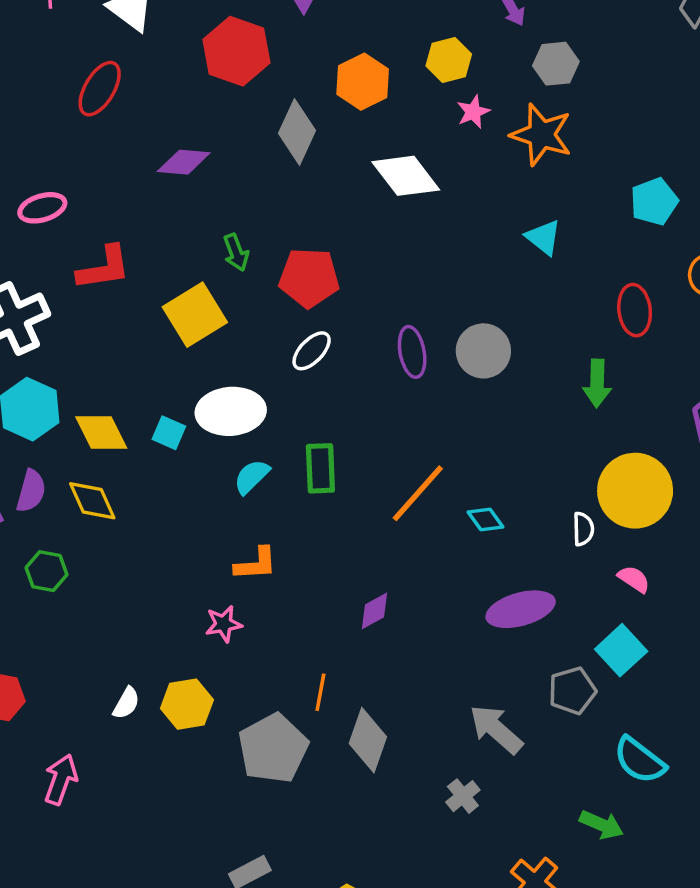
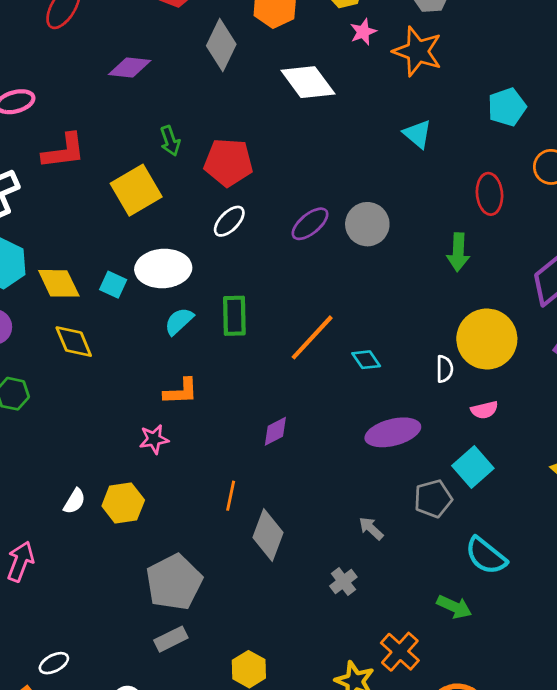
purple ellipse: (412, 352) -> (310, 224), turned 60
yellow diamond: (92, 501) -> (74, 342), moved
pink semicircle: (634, 579) -> (484, 410), turned 132
gray arrow: (496, 729) -> (371, 528), size x0.6
gray pentagon: (273, 748) -> (174, 582), moved

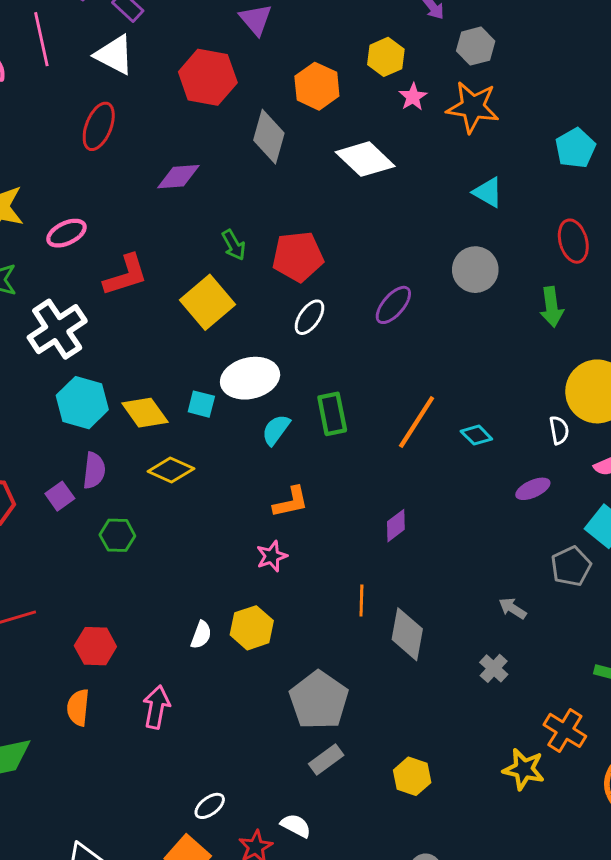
gray circle: (367, 224) -> (475, 270), moved
yellow diamond: (74, 342) -> (171, 470), turned -33
purple ellipse: (393, 432) -> (533, 489), moved, size x0.6

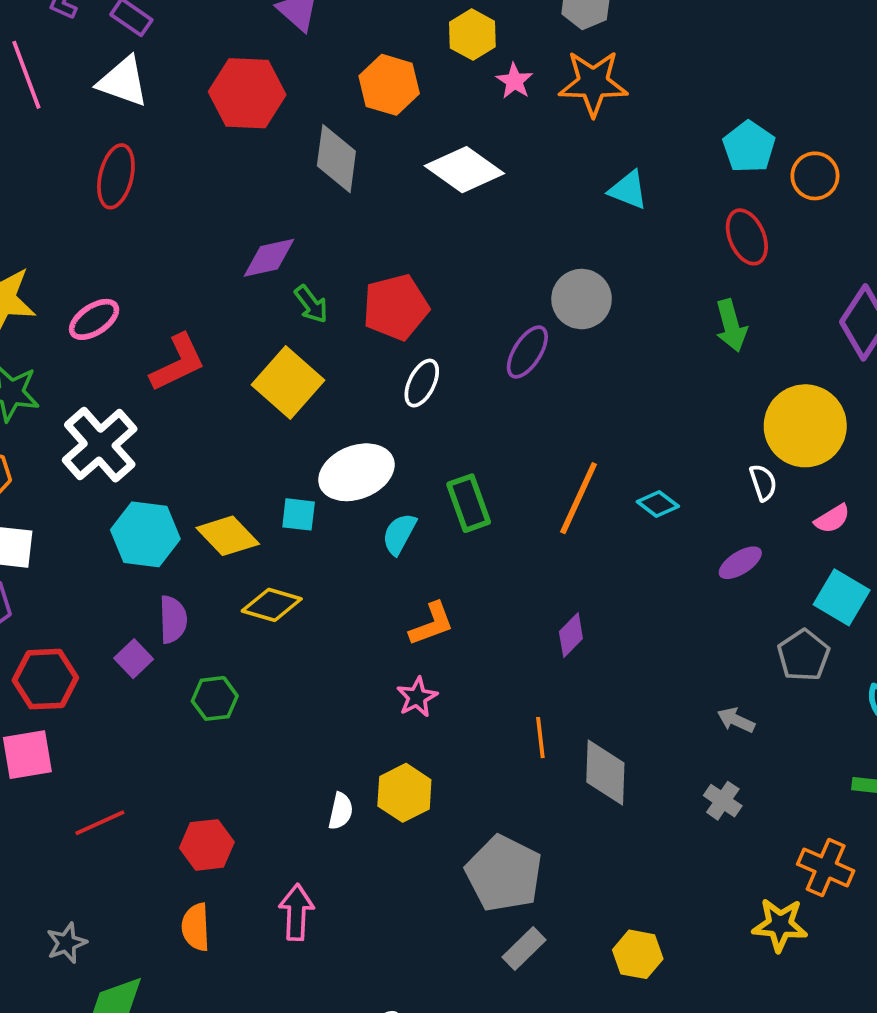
cyan pentagon: (575, 148) -> (749, 147), moved
purple diamond: (178, 177) -> (269, 258), moved
gray circle: (475, 270) -> (582, 299), moved

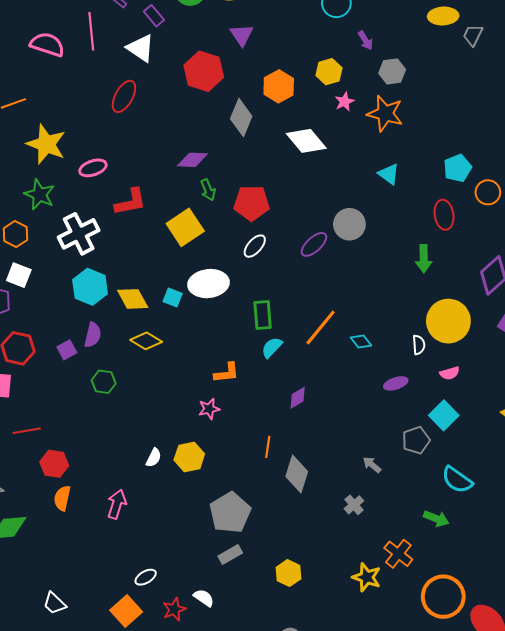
cyan semicircle: (399, 534) -> (272, 347), moved
red hexagon: (207, 845) -> (54, 464), moved

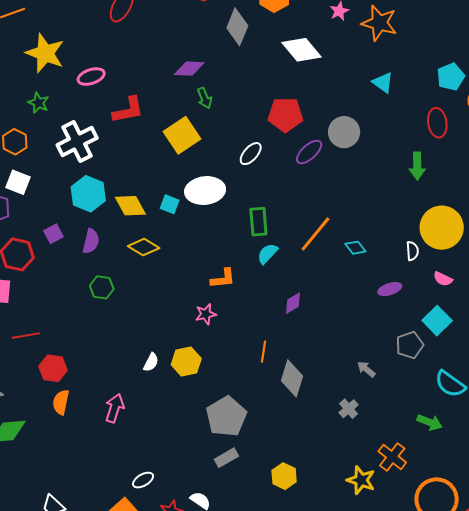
green star: (40, 195) -> (38, 103), size x0.7
red pentagon: (252, 203) -> (285, 115), moved
purple square: (67, 350) -> (53, 234), moved
pink semicircle: (450, 373) -> (443, 279), turned 42

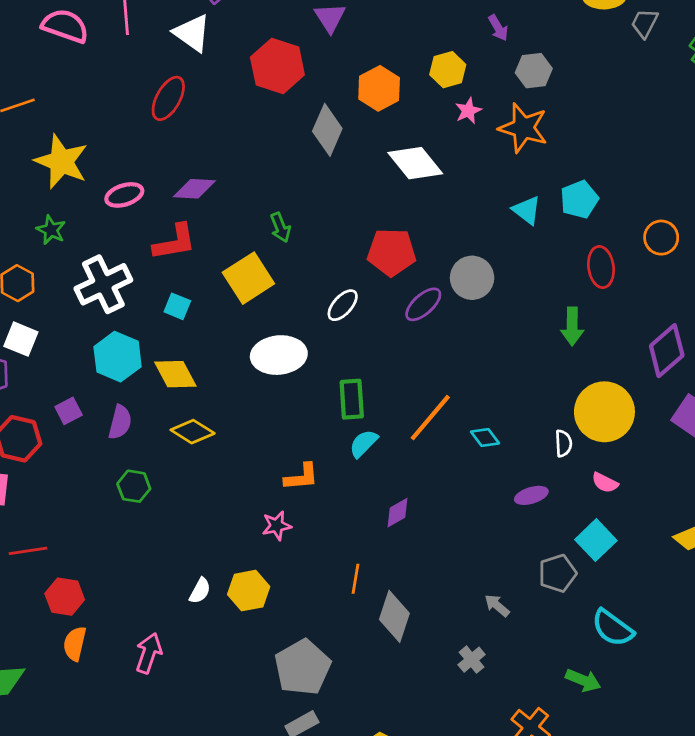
purple diamond: (189, 69) -> (194, 189), moved
cyan pentagon: (451, 77) -> (579, 199), moved
cyan square: (170, 204) -> (177, 306), moved

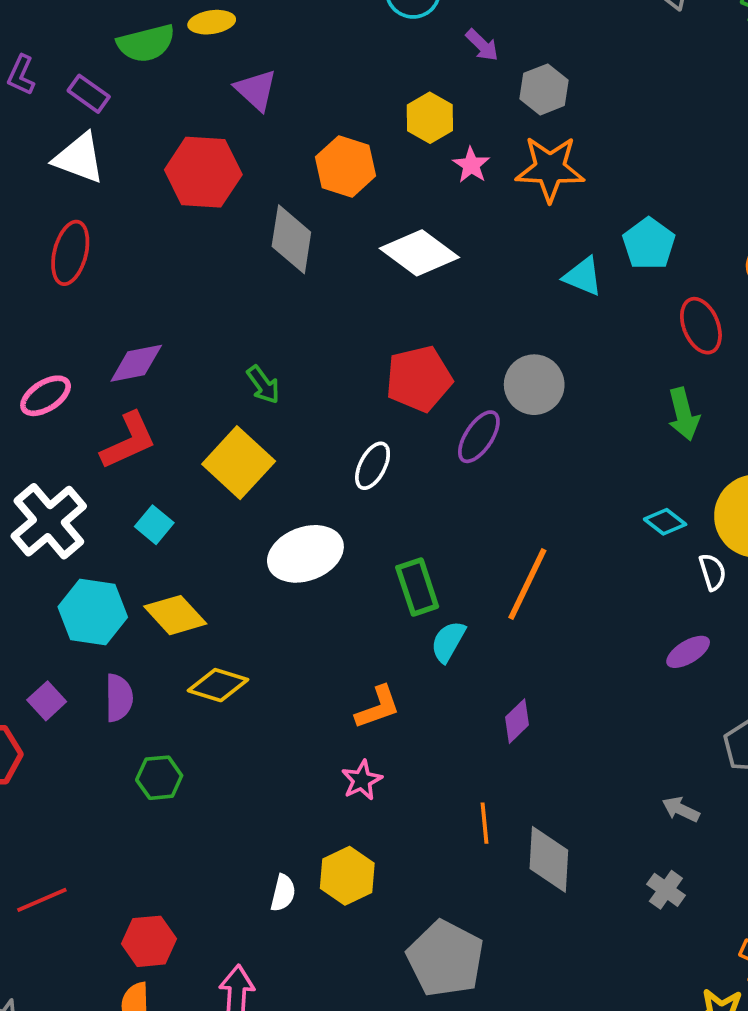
cyan square: (177, 306) -> (154, 525), turned 32
cyan diamond: (485, 438) -> (665, 522), moved
red hexagon: (65, 597) -> (149, 941), moved

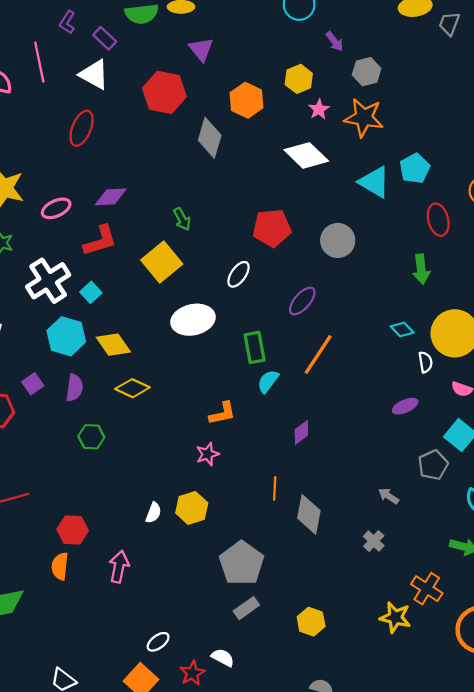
white diamond: (419, 253) -> (306, 155), moved
cyan triangle: (583, 276) -> (374, 182), size x1.4
purple ellipse: (479, 437) -> (302, 301), moved
cyan square: (154, 525) -> (91, 292), moved

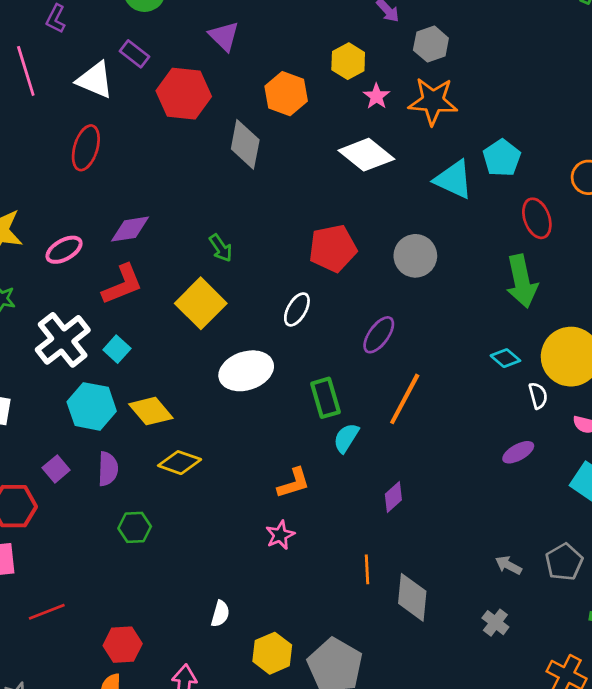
purple rectangle: (105, 38) -> (135, 54), moved
green arrow: (421, 269) -> (522, 281), size x1.4
gray pentagon: (433, 465) -> (564, 562), moved
yellow hexagon: (192, 508) -> (272, 653), moved

